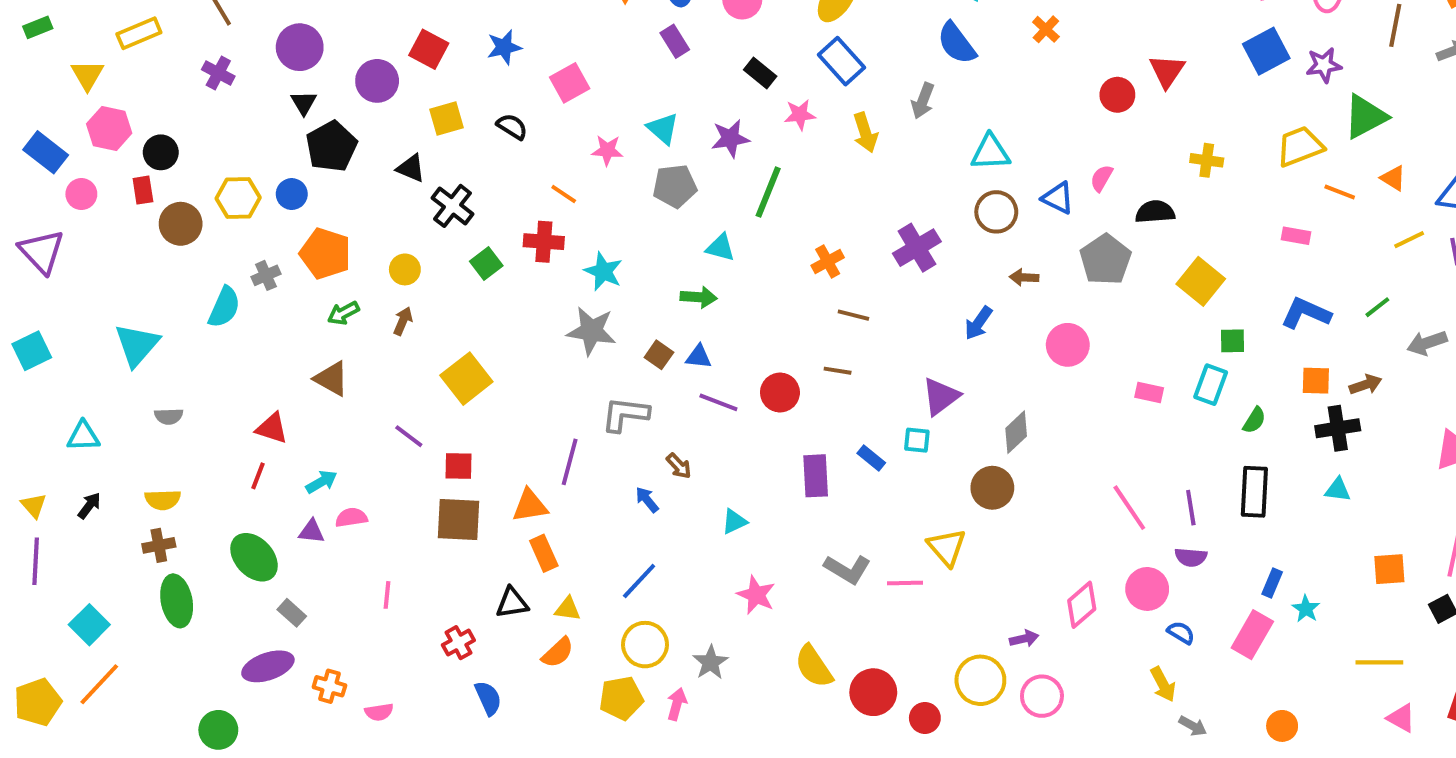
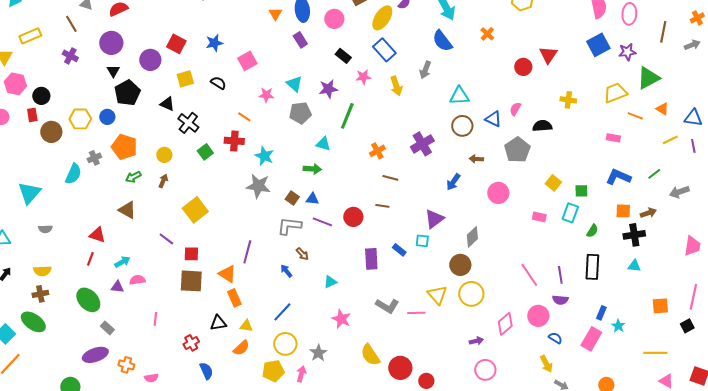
yellow square: (1201, 281) -> (553, 183), moved, size x0.7
gray L-shape: (625, 414) -> (289, 226), moved
orange triangle: (530, 506) -> (227, 274), turned 42
green ellipse: (177, 601) -> (33, 322), moved, turned -45
yellow circle: (980, 680) -> (471, 294), moved

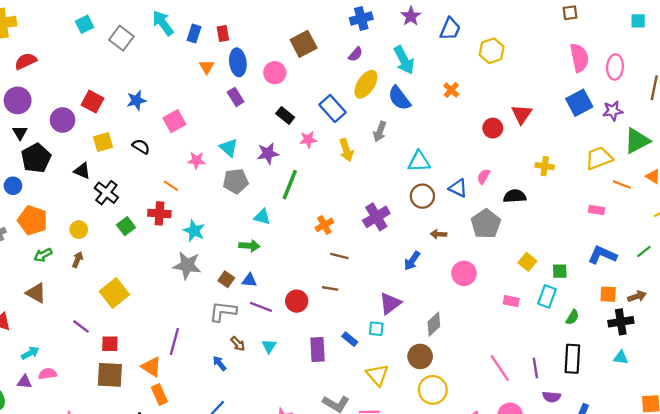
yellow ellipse: (382, 18) -> (366, 84), moved
cyan triangle: (330, 282) -> (269, 346), moved, turned -32
yellow triangle: (437, 295) -> (377, 375), moved
purple semicircle: (560, 300) -> (552, 397), moved

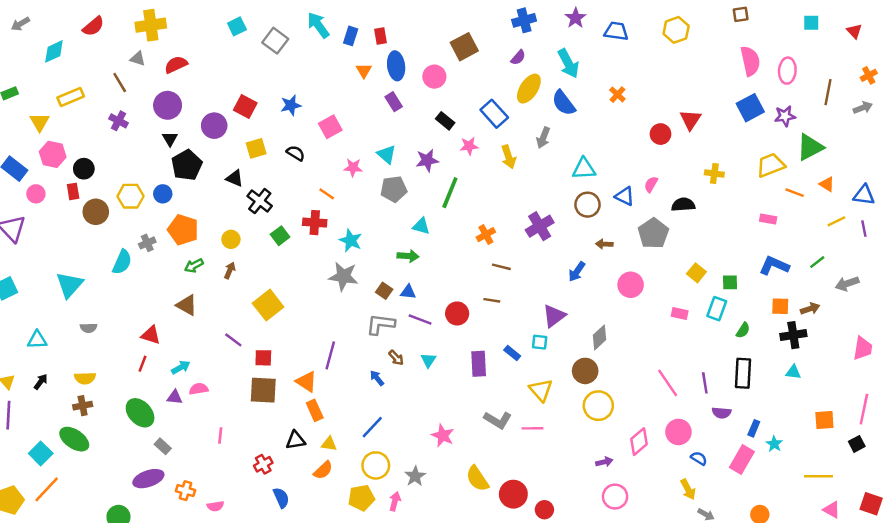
blue trapezoid: (450, 29) -> (616, 31), turned -105
yellow hexagon: (492, 51) -> (676, 30), moved

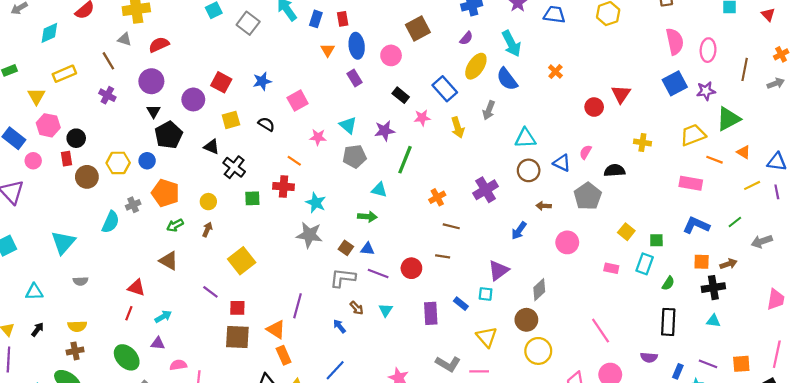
pink rectangle: (768, 219) -> (691, 183), size x1.5
green square: (280, 236) -> (252, 198), turned 35
purple line: (705, 383) -> (708, 364), moved, turned -60
pink semicircle: (199, 389) -> (178, 365), moved

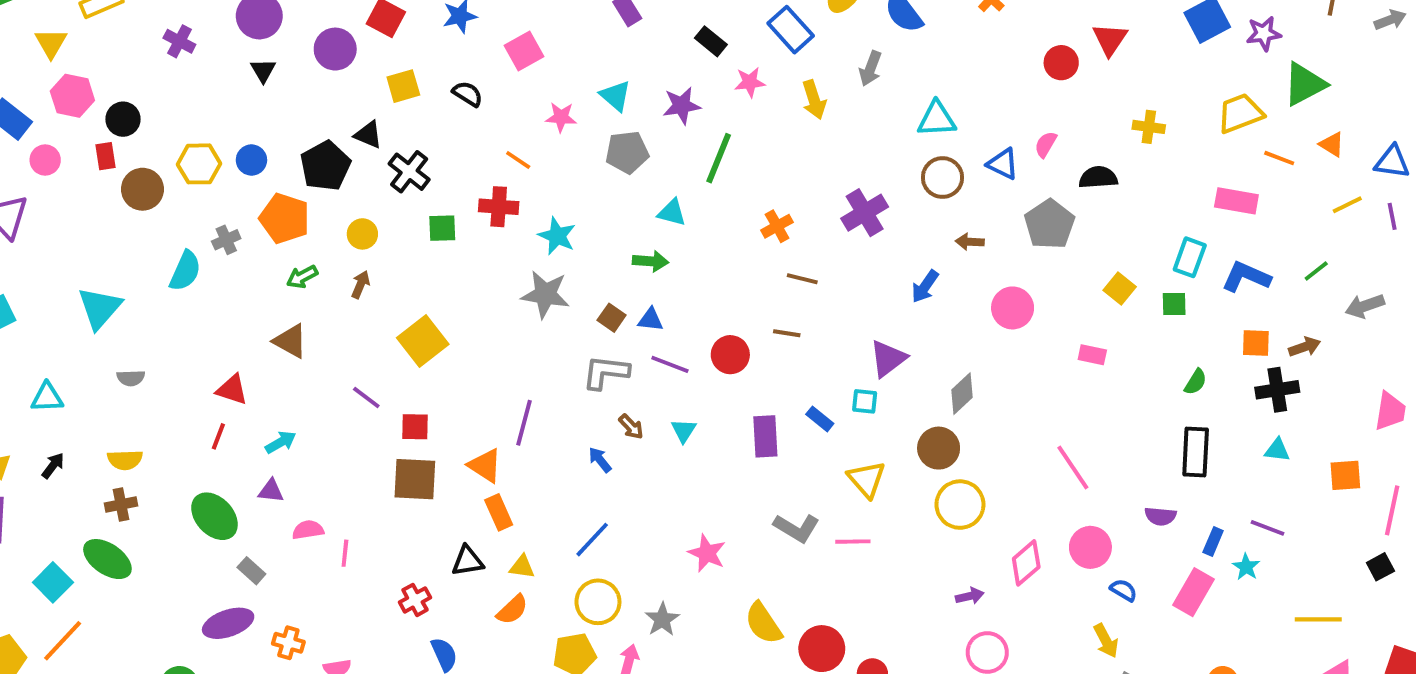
black pentagon: (169, 135) -> (325, 166), moved
cyan rectangle: (645, 264) -> (1190, 257), moved
orange square: (741, 364) -> (1345, 475), moved

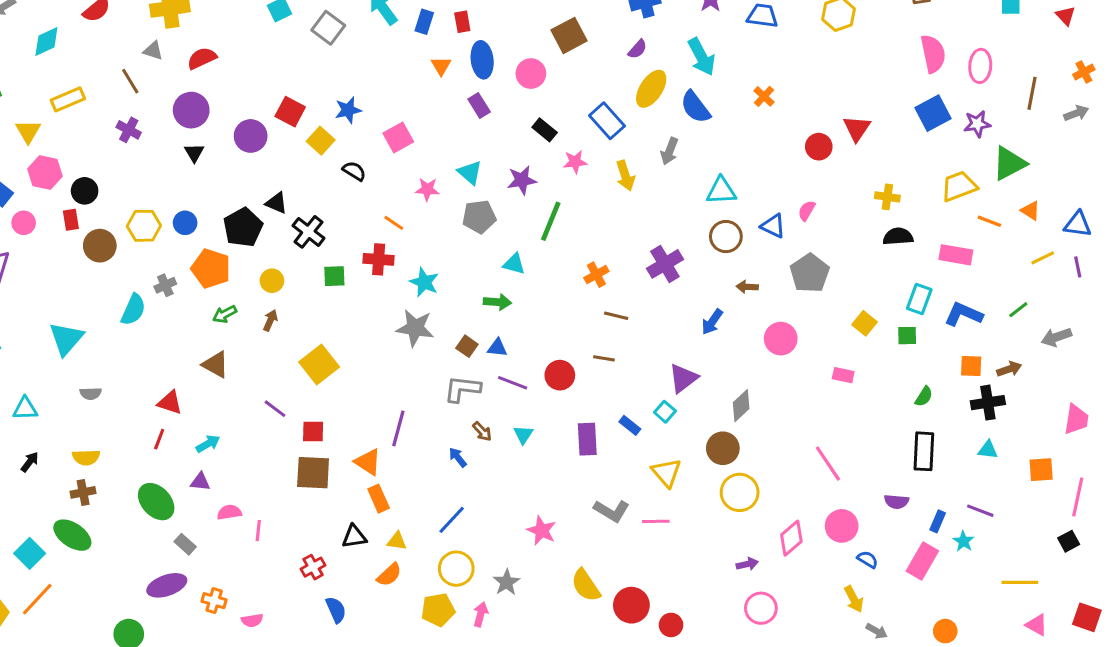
yellow square: (403, 86) -> (321, 141), moved, turned -32
black semicircle: (1098, 178) -> (898, 237), moved
cyan square: (865, 401) -> (665, 412), turned 35

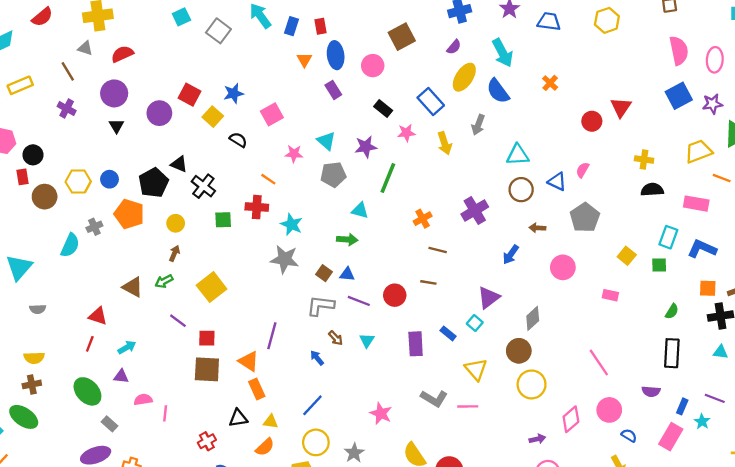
green arrow: (225, 314) -> (164, 281), moved

